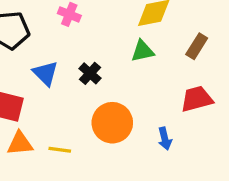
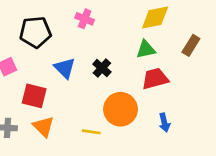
red trapezoid: (197, 99) -> (155, 79), moved
orange triangle: (20, 143) -> (43, 127), turned 50
yellow line: (60, 150) -> (91, 132), moved

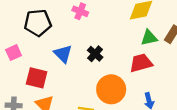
green triangle: (146, 49) -> (149, 38), moved

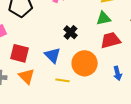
green triangle: (149, 38) -> (104, 18), moved
blue triangle: (63, 54) -> (53, 55), moved

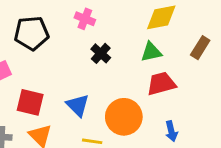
black cross: (71, 32) -> (101, 53), moved

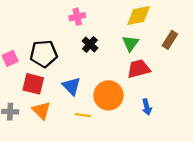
pink cross: (85, 19) -> (77, 17), turned -35
black pentagon: (32, 33) -> (44, 54), moved
green triangle: (151, 52) -> (130, 43), turned -42

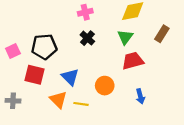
pink cross: (77, 17) -> (85, 12), moved
orange circle: (108, 95) -> (105, 86), size x0.7
orange triangle: (41, 110) -> (58, 100), moved

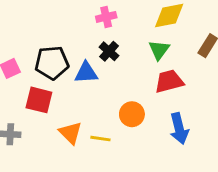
blue triangle: (70, 77) -> (86, 73), moved, turned -48
blue arrow: (140, 96) -> (179, 129), size x1.5

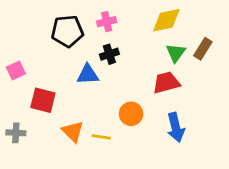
green triangle: (159, 50) -> (176, 53), moved
black cross: (109, 51) -> (109, 54), turned 30
black pentagon: (52, 63) -> (67, 31), moved

